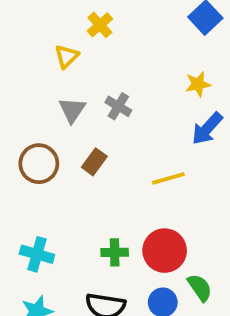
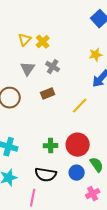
yellow cross: (100, 25) -> (43, 42), moved
brown rectangle: (94, 162) -> (48, 94), moved, turned 32
yellow line: (168, 178) -> (80, 106), turned -30

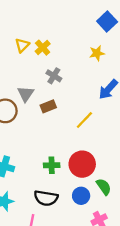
yellow star: (96, 55) -> (97, 53), moved
gray triangle: (28, 69) -> (26, 94), moved

